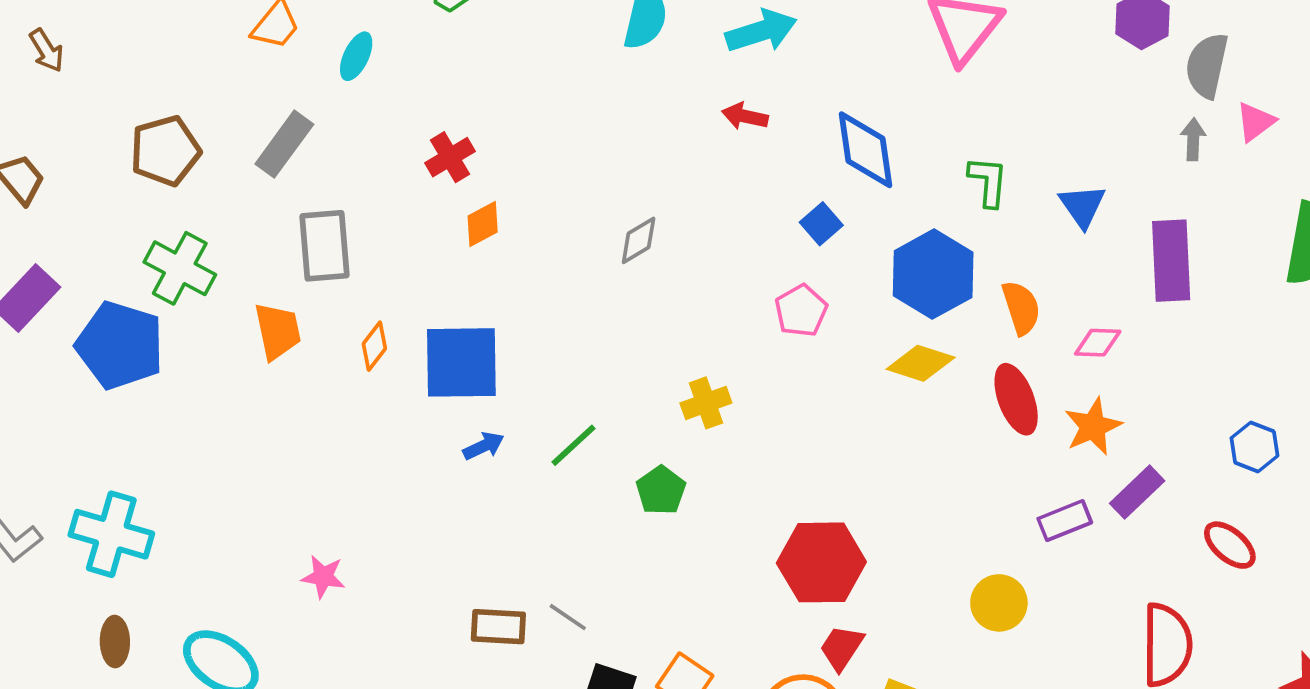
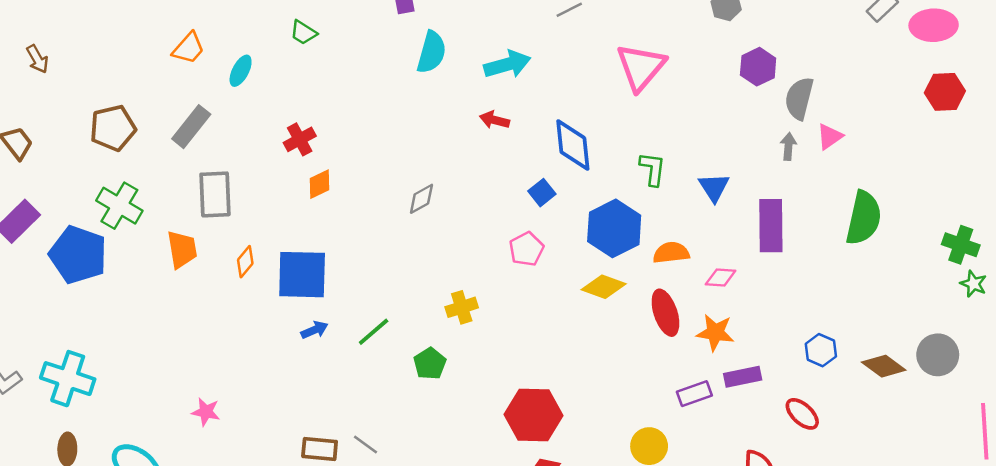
orange semicircle: (1021, 308) -> (671, 253), turned -81
orange star: (1093, 426) -> (715, 333), turned 30
purple rectangle: (1137, 492) -> (743, 377), turned 30

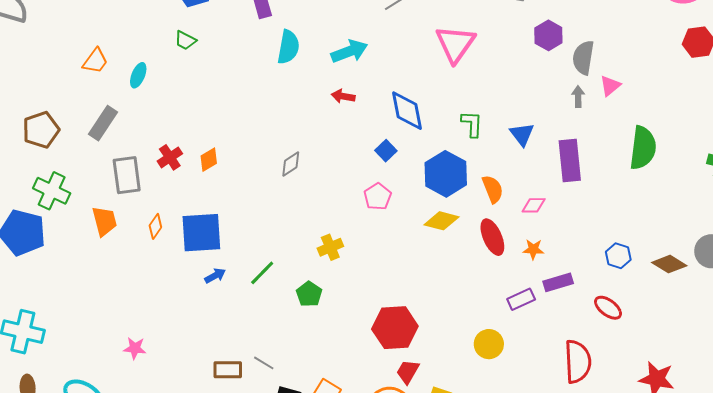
red cross: (300, 139) -> (170, 157), moved
orange semicircle: (671, 253) -> (493, 189), turned 80
orange star: (715, 333) -> (533, 249), size x0.7

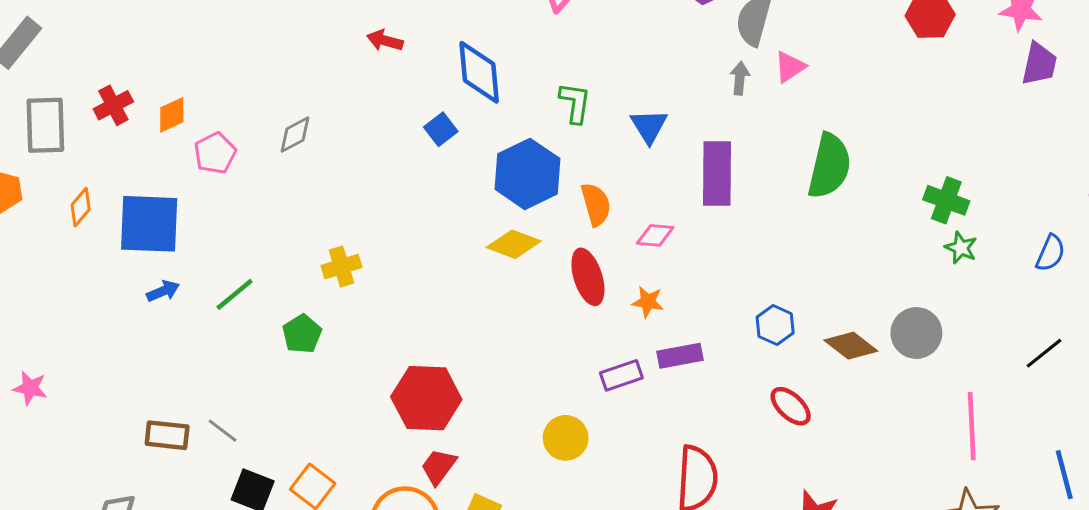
pink pentagon: (378, 196) -> (215, 153), moved
red ellipse: (608, 308) -> (791, 406), moved

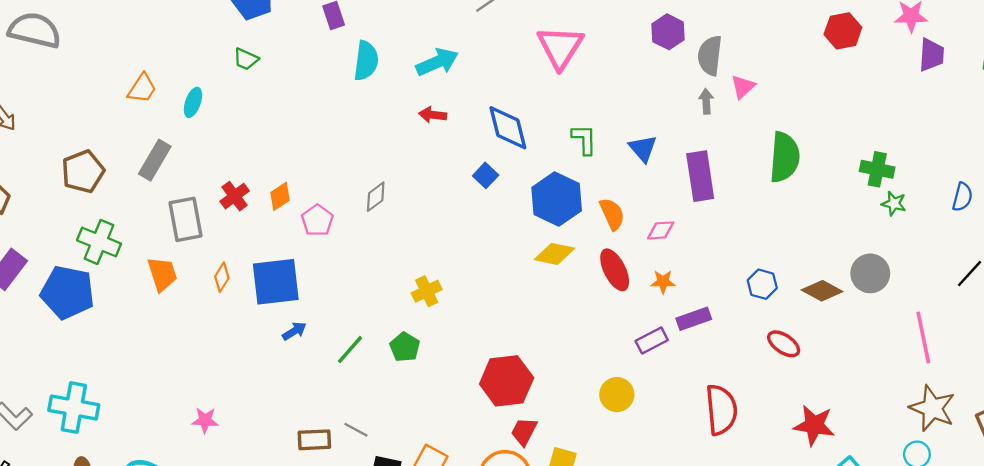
green line: (235, 294) -> (350, 350), moved

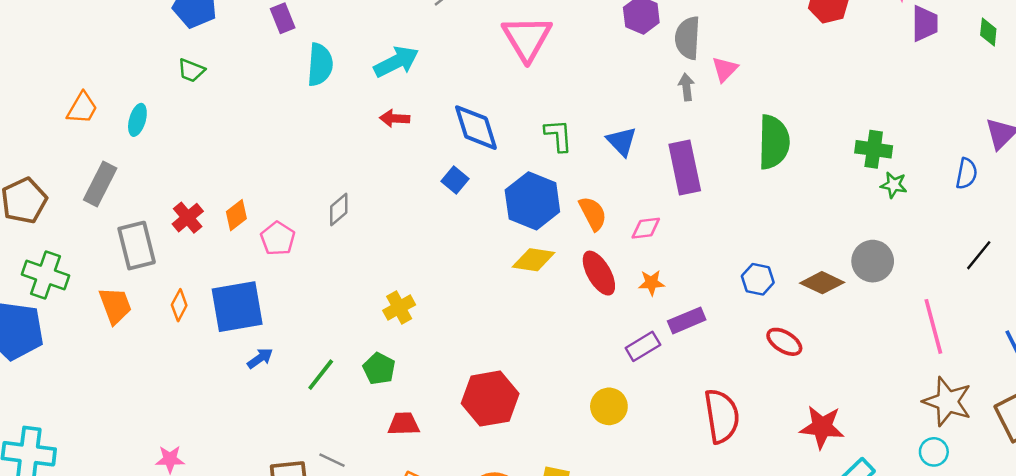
red trapezoid: (524, 431) -> (404, 424), moved, turned 64

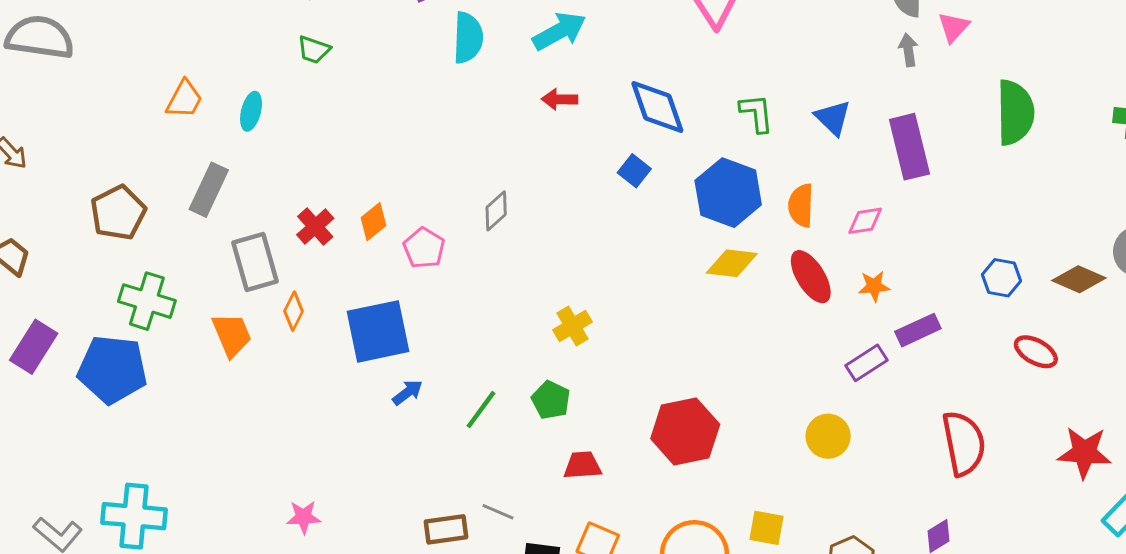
orange semicircle: (593, 213) -> (801, 205), turned -148
orange diamond: (179, 305) -> (294, 311), moved

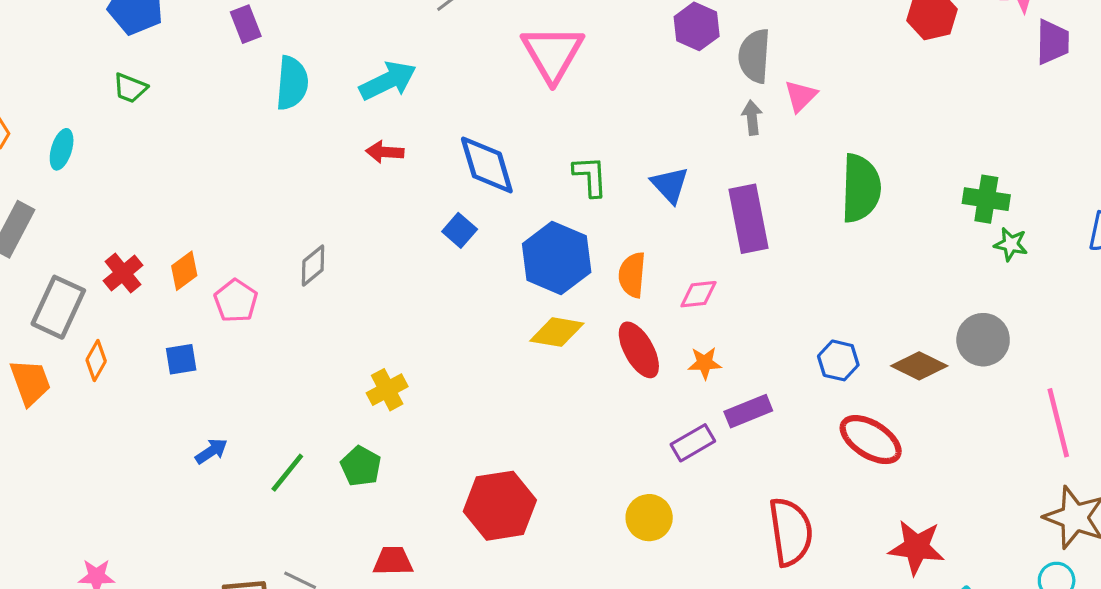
gray rectangle: (255, 262) -> (58, 307), turned 38
blue square: (378, 331) -> (181, 359), moved, size x0.5
red ellipse: (1036, 352) -> (871, 440), size x1.4
red trapezoid: (582, 465) -> (393, 561), moved

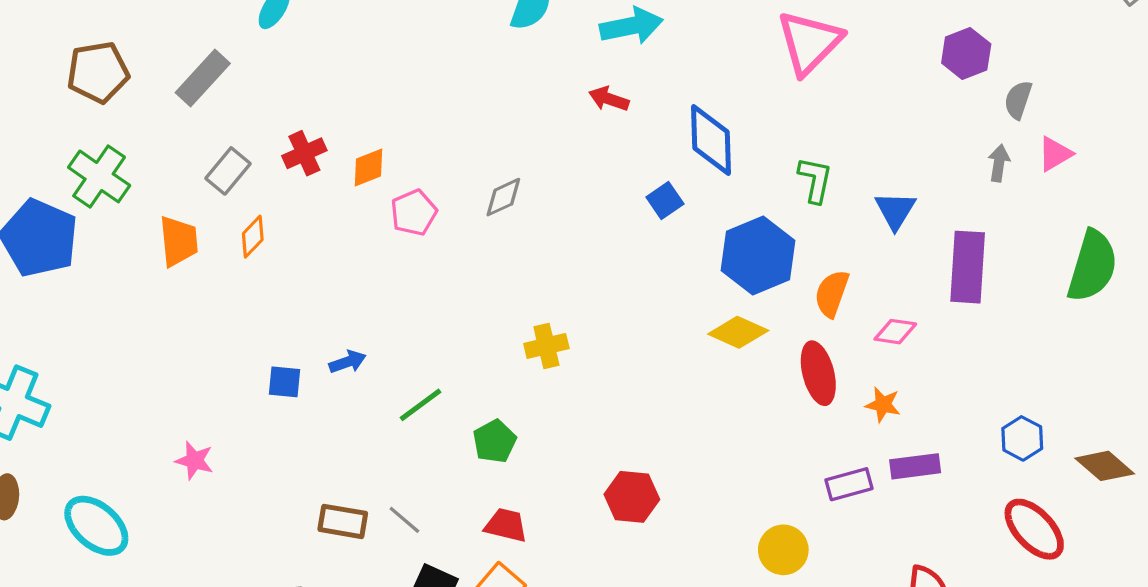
gray semicircle: (754, 56) -> (1018, 100), size x0.7
gray rectangle: (58, 307) -> (228, 171), size x0.7
blue square: (181, 359) -> (284, 382), moved
green pentagon: (361, 466) -> (495, 441), moved
red hexagon: (500, 506) -> (632, 497), size x0.7

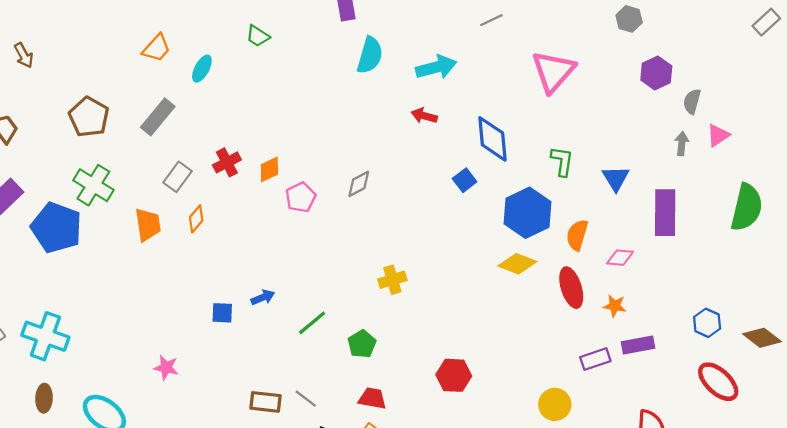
brown pentagon: (98, 72) -> (89, 117), turned -30

